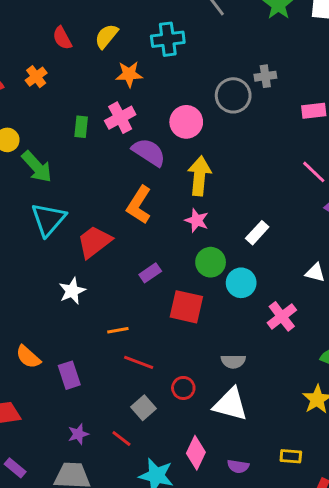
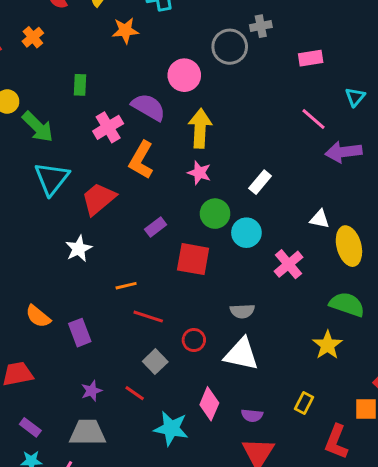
pink cross: (120, 118) -> (108, 127), moved
yellow rectangle: (291, 456) -> (304, 403), turned -65

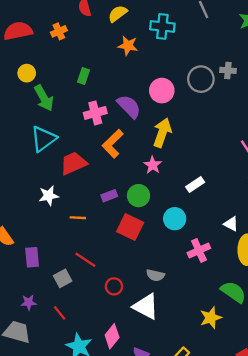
green circle: (215, 214) -> (139, 196), moved
orange line: (126, 286) -> (78, 218), moved
gray square: (155, 362) -> (63, 278), moved

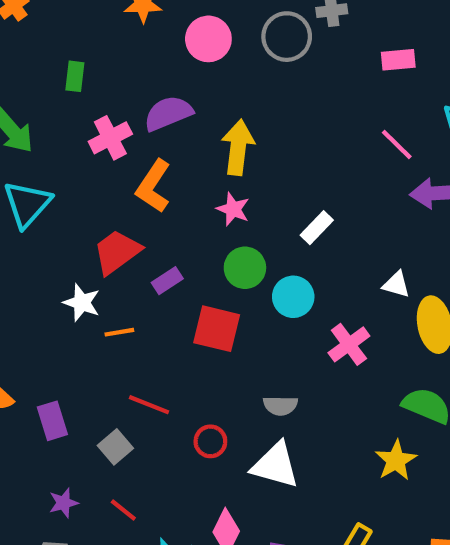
pink circle: (162, 91) -> (208, 39), moved
purple semicircle: (129, 107) -> (168, 113), turned -56
red trapezoid: (73, 163) -> (117, 252), moved
white star: (49, 196) -> (82, 303), moved, turned -30
green circle: (139, 196) -> (245, 268), moved

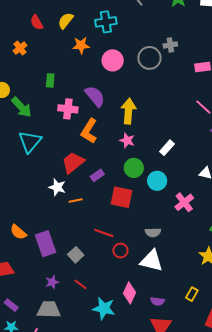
purple semicircle: (168, 113) -> (95, 96), turned 75
pink cross: (110, 138) -> (68, 109), turned 36
red line: (149, 405) -> (104, 233), moved
purple rectangle: (52, 421) -> (46, 244), size x1.4

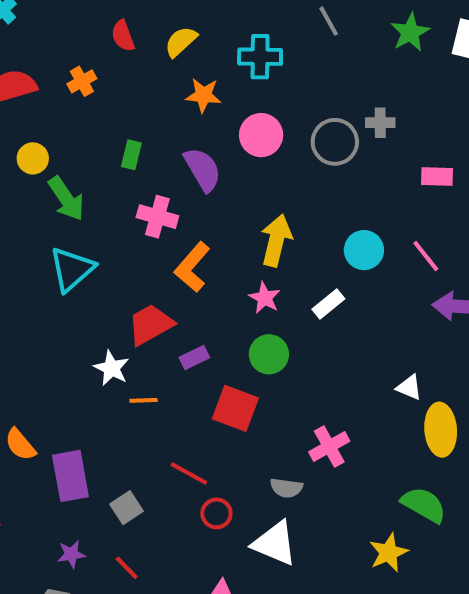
purple semicircle: (95, 96) -> (203, 169), moved
white rectangle: (167, 148) -> (328, 304), moved
cyan circle: (157, 181) -> (364, 250), moved
pink cross: (184, 202) -> (329, 446), moved

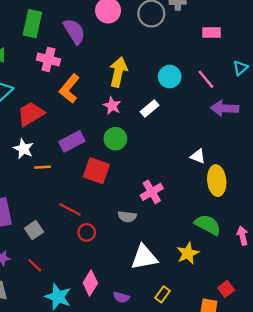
green rectangle: (131, 155) -> (32, 24), size x1.6
red trapezoid: (150, 325) -> (31, 114), moved
purple rectangle: (194, 358) -> (72, 141), size x1.5
white triangle: (275, 543) -> (144, 257), moved, turned -32

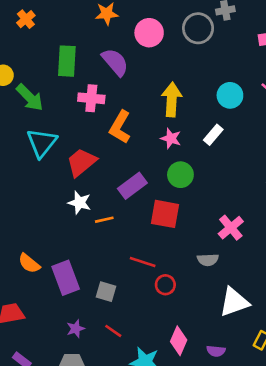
gray square: (34, 230) -> (106, 292), turned -30

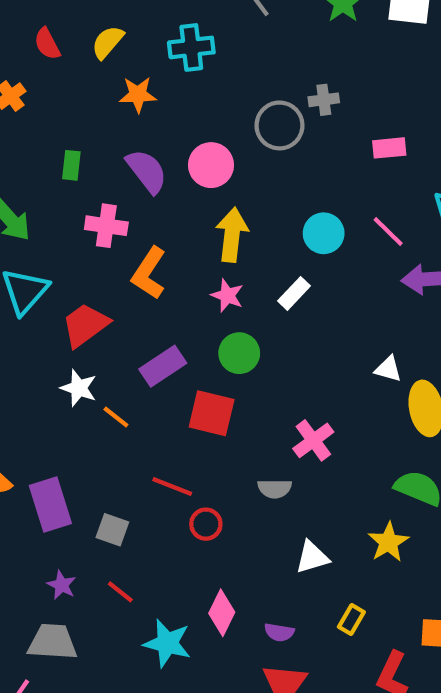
pink circle: (149, 33) -> (211, 165), moved
green rectangle: (67, 61) -> (71, 165), size x0.6
orange line: (104, 220) -> (116, 417), turned 48
white triangle: (234, 302) -> (312, 557), size x0.7
purple star: (76, 329) -> (62, 585), turned -30

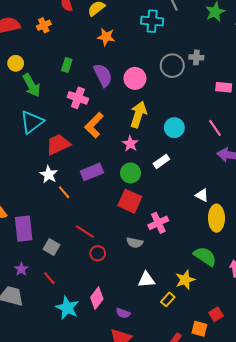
cyan cross: (191, 47) -> (152, 21), moved
cyan circle: (324, 233) -> (174, 128), moved
white rectangle: (294, 293) -> (161, 161), moved
red square: (212, 413) -> (130, 201), moved
yellow rectangle: (351, 619) -> (168, 299), moved

